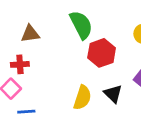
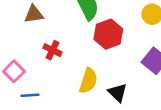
red cross: (20, 64) -> (52, 50), moved, turned 30
black triangle: (113, 94) -> (118, 93), moved

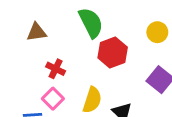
pink square: (14, 71) -> (53, 99), moved

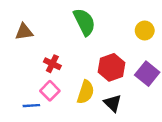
brown triangle: (37, 32) -> (24, 32), moved
red hexagon: (113, 53) -> (111, 67), moved

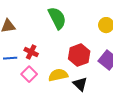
yellow semicircle: (86, 92) -> (58, 75), turned -120
blue line: (31, 106) -> (10, 58), moved

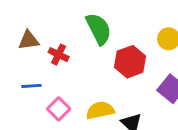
red cross: (31, 52) -> (59, 55), moved
red hexagon: (79, 55) -> (130, 62), moved

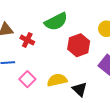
green semicircle: (99, 29) -> (56, 22), turned 90

